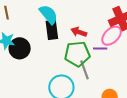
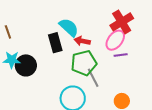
cyan semicircle: (49, 14) -> (69, 27), moved
purple line: (100, 48) -> (121, 55), moved

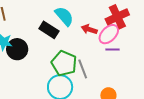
red arrow: (82, 41) -> (89, 29), moved
black rectangle: (55, 43) -> (49, 30), turned -48
green pentagon: (84, 63) -> (64, 63), moved, turned 30

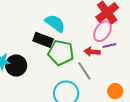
red arrow: (89, 29) -> (92, 52), moved
green pentagon: (64, 63) -> (61, 53), moved

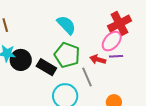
black rectangle: (43, 40) -> (46, 67), moved

